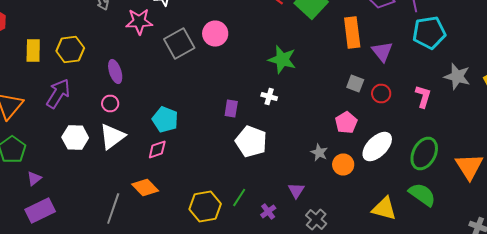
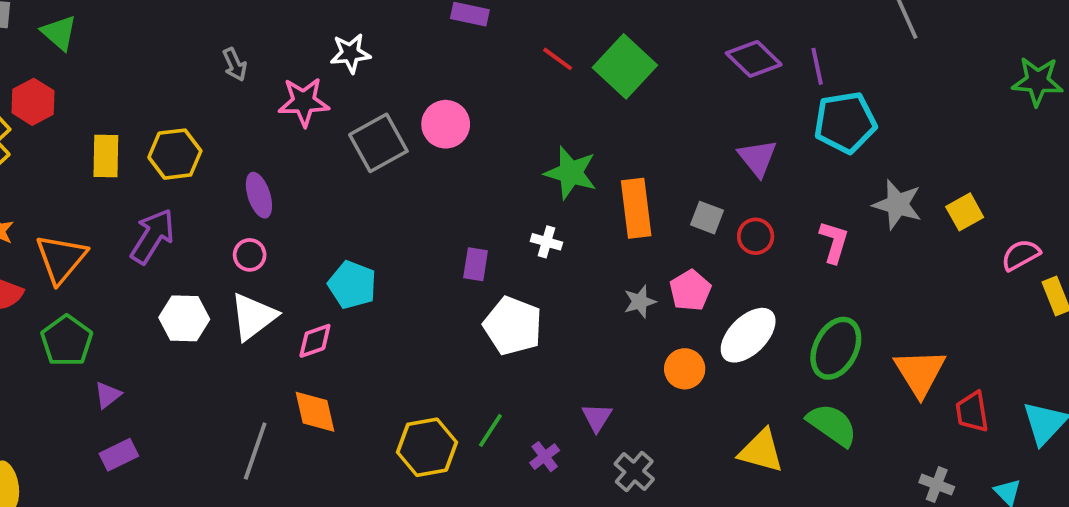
orange rectangle: (352, 32) -> (636, 208), moved
pink diamond: (157, 150) -> (315, 341), moved
gray star: (319, 152) -> (640, 302), moved, turned 30
orange diamond: (145, 188) -> (315, 412), turned 32
purple rectangle: (40, 210) -> (119, 455), size x0.7

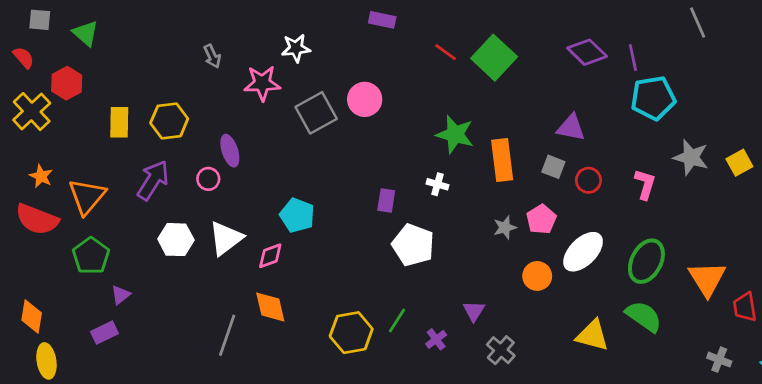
purple triangle: (757, 158) -> (571, 128), moved, turned -40
pink circle: (250, 255) -> (208, 179), moved
purple rectangle: (119, 455) -> (104, 333), moved

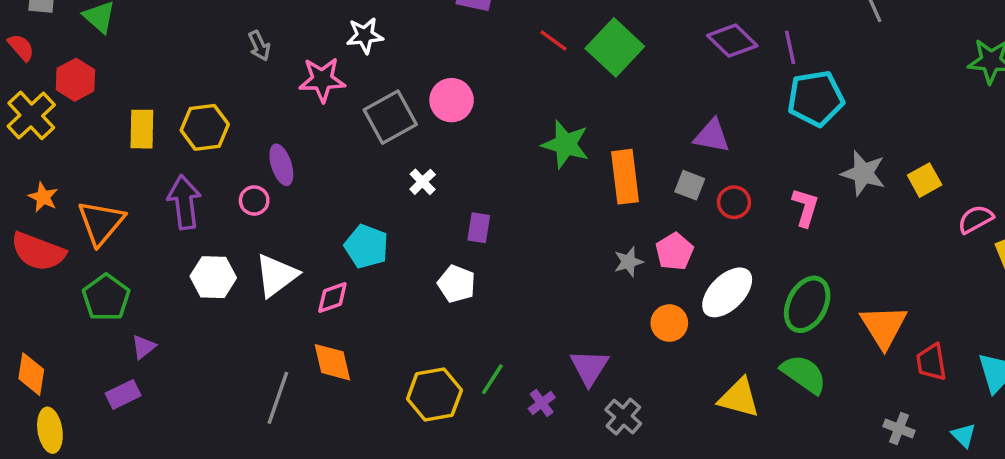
purple arrow: (153, 180) -> (184, 202), turned -39
white cross: (437, 184) -> (423, 182), moved, turned 30
white pentagon: (413, 245) -> (457, 284), moved, size x0.7
purple triangle: (474, 311) -> (589, 367), size x1.4

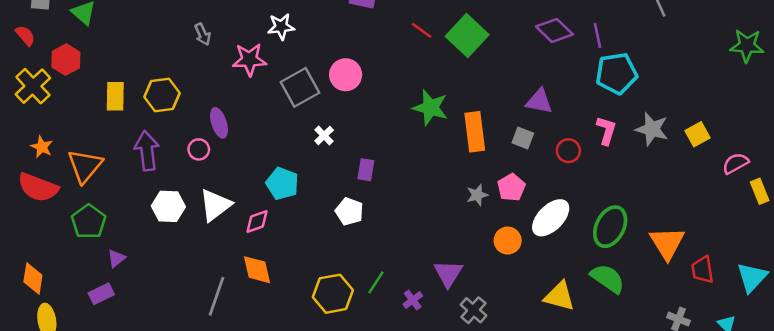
red circle: (734, 202) -> (568, 151), moved
pink L-shape: (805, 207) -> (606, 130), moved

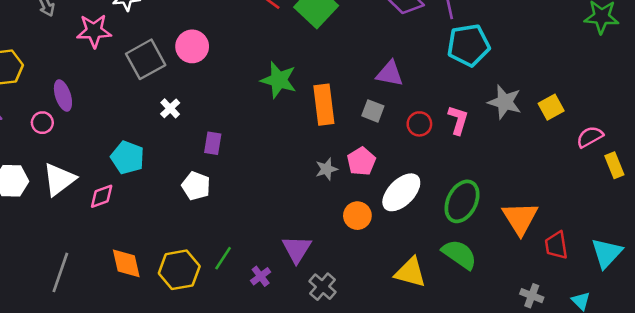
pink L-shape: (606, 130) -> (458, 120), moved
orange diamond: (257, 270) -> (126, 263), moved

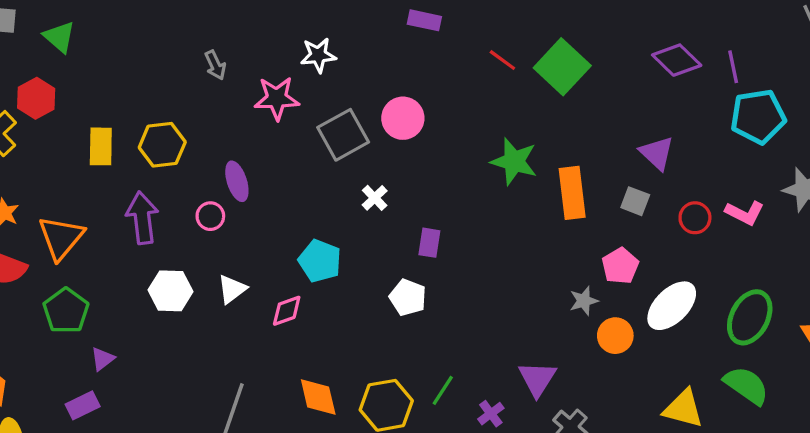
purple triangle: (390, 74) -> (657, 153), turned 32
pink L-shape: (458, 120) -> (745, 213), turned 100
gray star: (326, 169) -> (584, 301), moved
white triangle: (59, 179) -> (232, 289), size x0.7

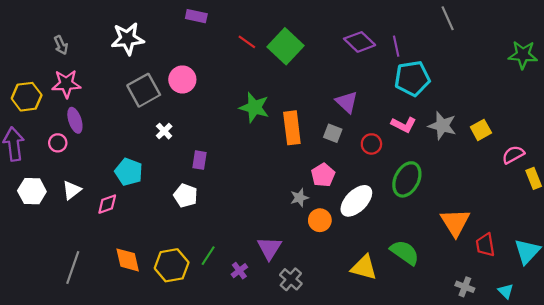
white star: (318, 55) -> (128, 39), size x1.4
pink star: (277, 98) -> (66, 84), moved
pink L-shape: (745, 213) -> (404, 125), moved
green ellipse: (750, 317) -> (407, 179), moved

